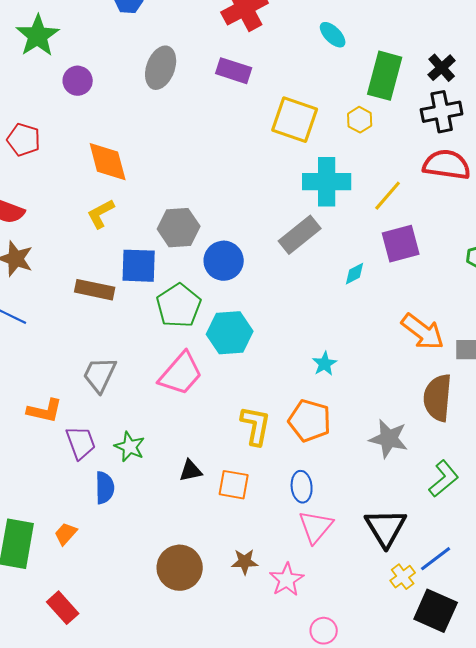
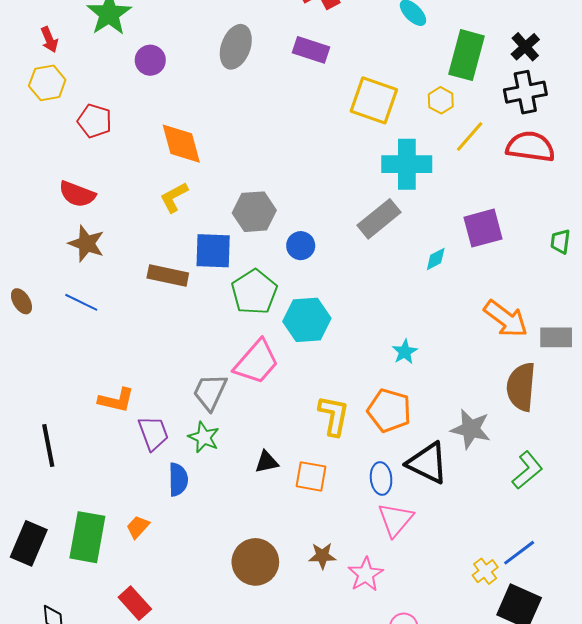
yellow line: (388, 196) -> (470, 136), moved
blue circle: (224, 261) -> (301, 246), size x0.7
gray trapezoid: (100, 375) -> (210, 392), moved
black triangle: (386, 528) -> (427, 463), moved, turned -33

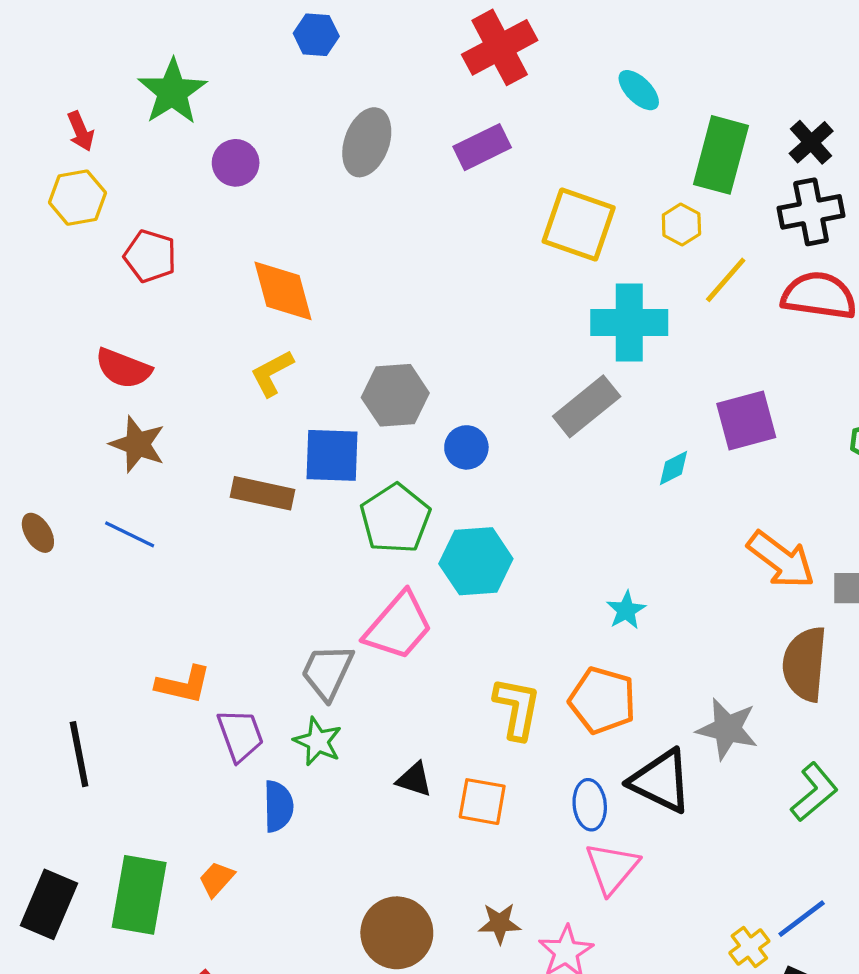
purple rectangle: (311, 50) -> (482, 147), turned -44
black triangle: (267, 462) -> (414, 779), turned 30

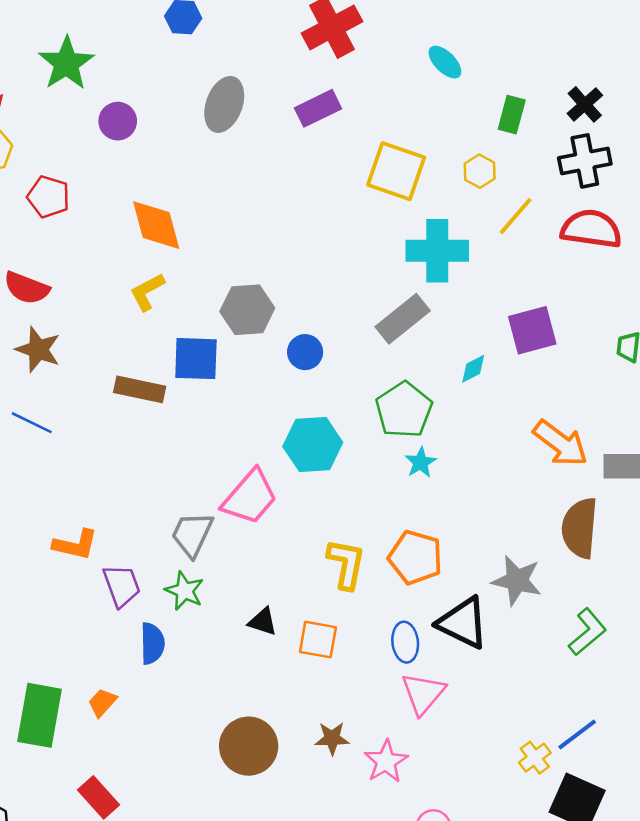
green rectangle: (721, 155) -> (512, 115), size x0.6
green pentagon: (395, 519) -> (404, 410), moved
cyan star: (626, 610) -> (421, 462), moved

